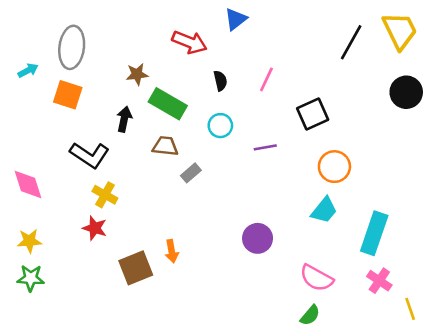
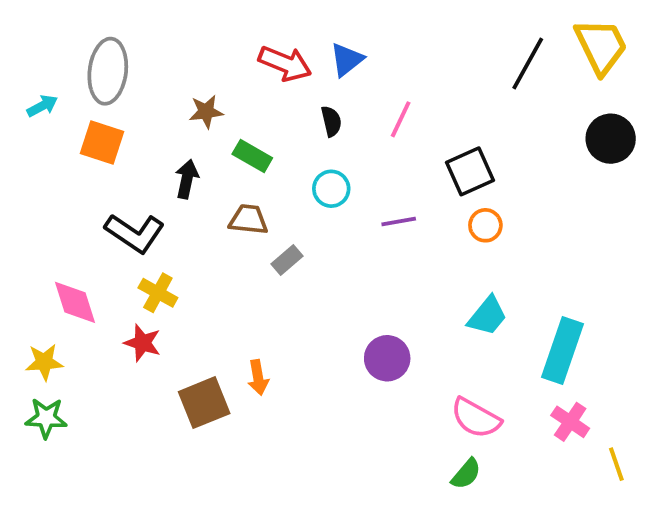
blue triangle: (236, 19) -> (347, 60), moved
green rectangle: (168, 104) -> (252, 156), size x0.7
orange circle: (334, 167) -> (485, 225), moved, size x0.7
pink diamond: (28, 185) -> (75, 302), moved

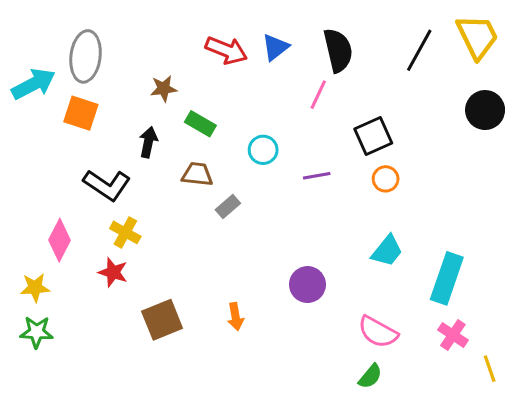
cyan arrow: (42, 106) -> (33, 84), size x1.8
black semicircle: (331, 121) -> (338, 50), moved, size x1.8
pink diamond: (75, 302) -> (59, 240), turned 45
orange arrow: (258, 378) -> (236, 317), moved

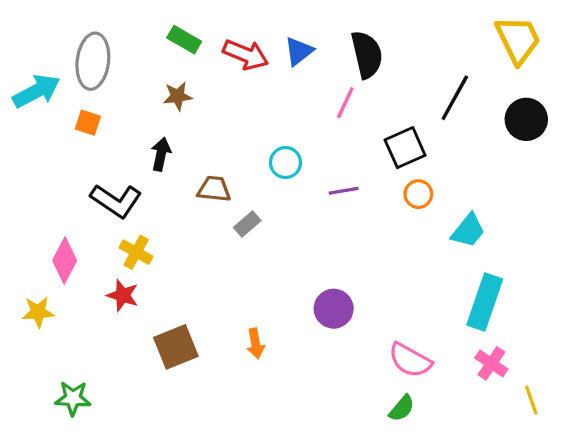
black line: (419, 50) -> (455, 98), moved
orange square: (81, 113) -> (88, 123), size x0.7
green rectangle: (200, 124) -> (184, 40), moved
cyan trapezoid: (387, 251) -> (468, 231), moved
green star: (37, 332) -> (73, 398), moved

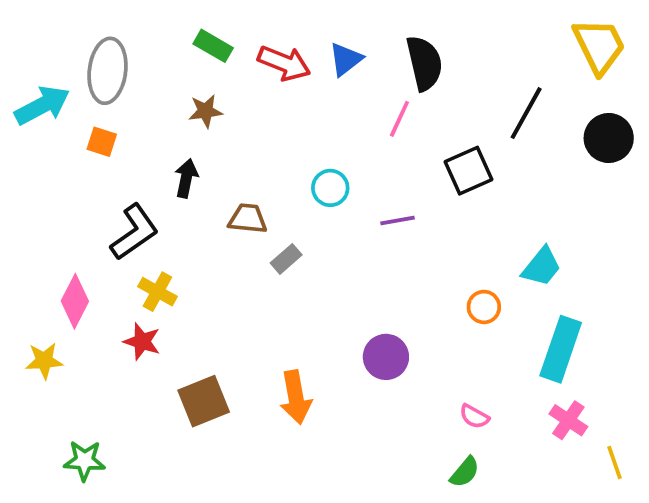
orange circle: (418, 194) -> (484, 307), moved
black L-shape: (116, 201) -> (134, 232), turned -69
orange arrow: (256, 344) -> (296, 397), size x1.5
pink semicircle: (410, 360) -> (474, 416), size x0.6

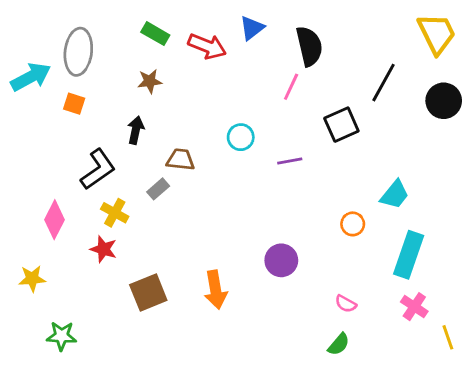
blue triangle: (346, 59) -> (252, 28), moved
gray rectangle: (286, 259) -> (158, 189), moved
yellow star: (44, 361) -> (32, 279), moved

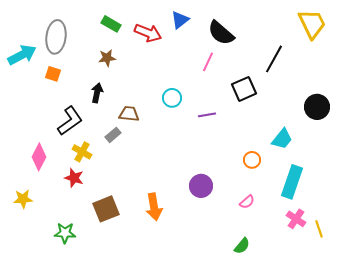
black semicircle: (309, 46) -> (221, 33), turned 144
black circle: (444, 101) -> (317, 107), moved
pink semicircle: (346, 304) -> (247, 202), moved, turned -70
green star: (62, 336) -> (65, 233), moved
yellow line: (448, 337) -> (319, 229), moved

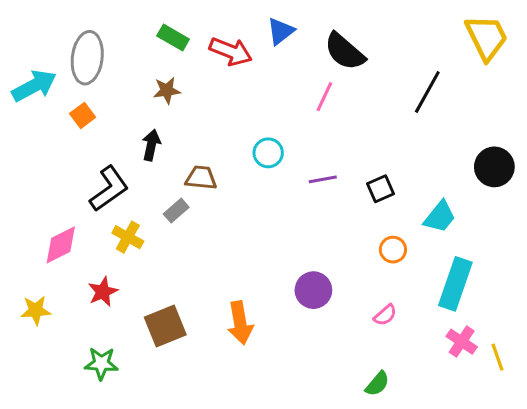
orange square: (53, 74) -> (83, 115), turned 35
black square: (244, 89) -> (380, 189), moved, size x0.7
pink diamond: (39, 157) -> (61, 245), turned 36
red star: (74, 178) -> (103, 292), moved, turned 30

